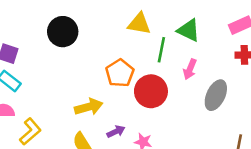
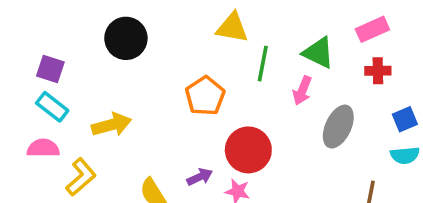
green triangle: (189, 30) -> (318, 53), moved
red circle: (151, 91) -> (248, 150), moved
yellow arrow: (89, 107) -> (112, 125), moved

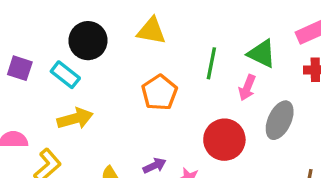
yellow triangle: (232, 28) -> (151, 31), moved
cyan rectangle: (52, 107) -> (65, 75), moved
red circle: (248, 150) -> (224, 140), moved

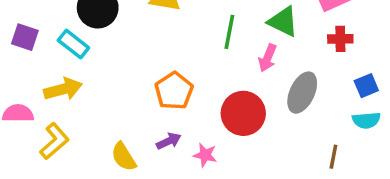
orange pentagon: (159, 93) -> (174, 91), moved
yellow arrow: (75, 119) -> (63, 89), moved

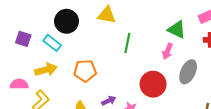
green line: (229, 32) -> (127, 43), moved
orange pentagon: (174, 91) -> (85, 71), moved, turned 30

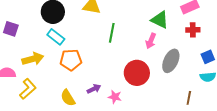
cyan rectangle: (52, 43) -> (56, 37), moved

